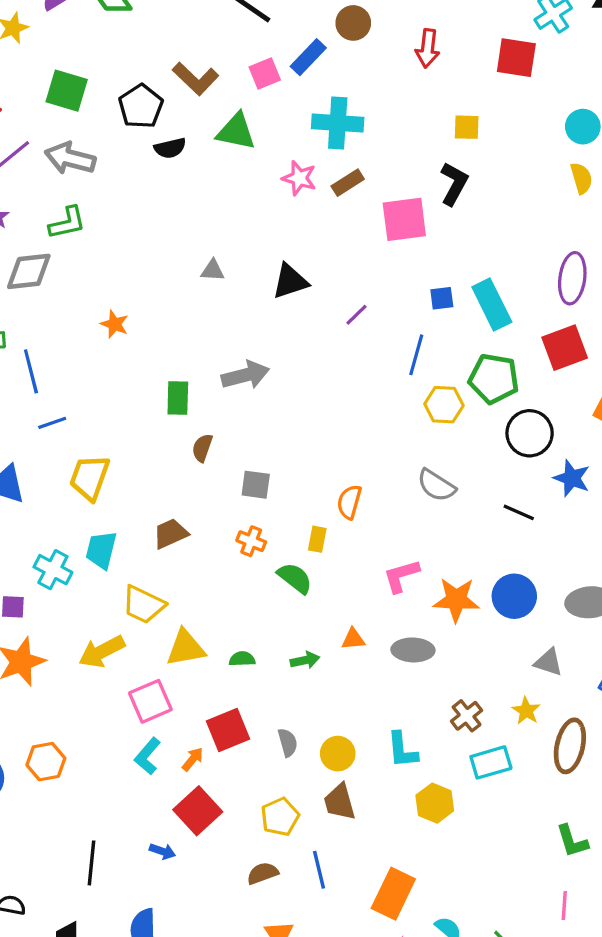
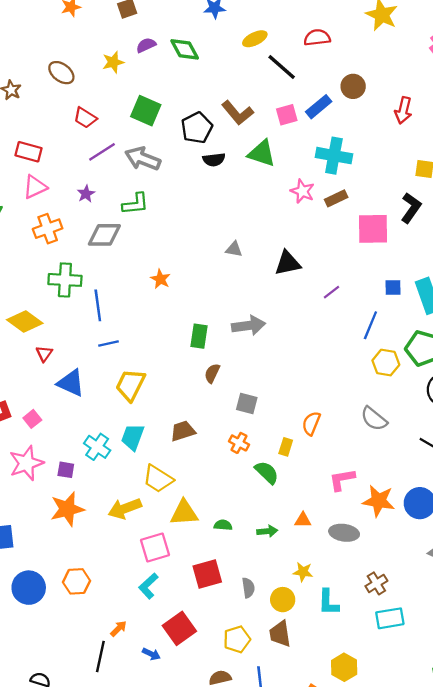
yellow star: (526, 711) -> (303, 572), moved, turned -30
orange arrow: (193, 759) -> (118, 629), moved
yellow hexagon: (435, 803) -> (344, 667), moved

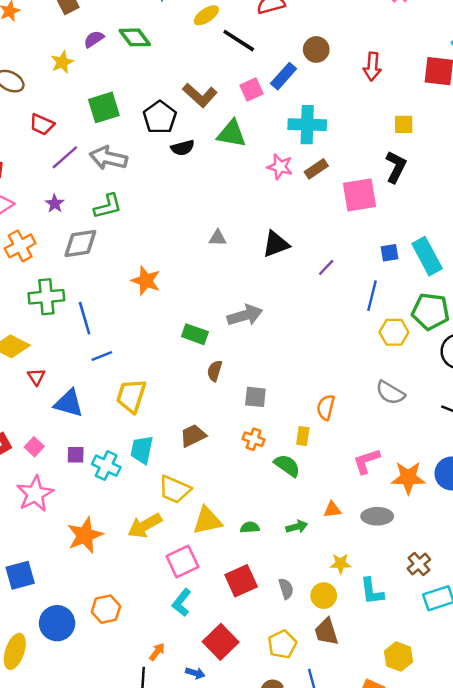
green square: (146, 111) -> (104, 107), turned -32
orange star: (160, 279) -> (146, 281), size x1.4
green rectangle: (199, 336) -> (195, 334), turned -70
purple square: (66, 470) -> (76, 455), moved

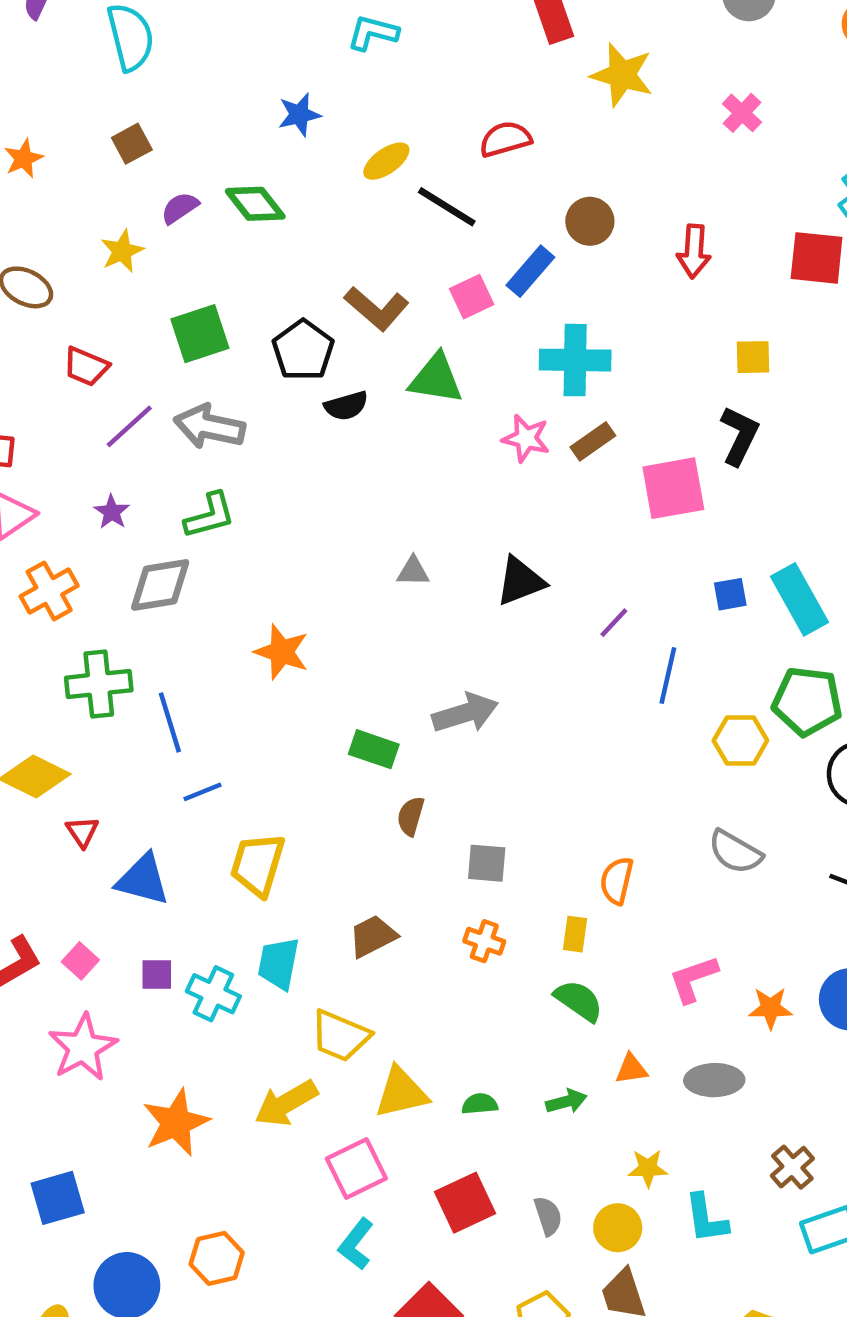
blue line: (372, 296) -> (668, 675), moved
green semicircle: (287, 466) -> (579, 1001), moved
orange star: (408, 478) -> (770, 1008), size x0.7

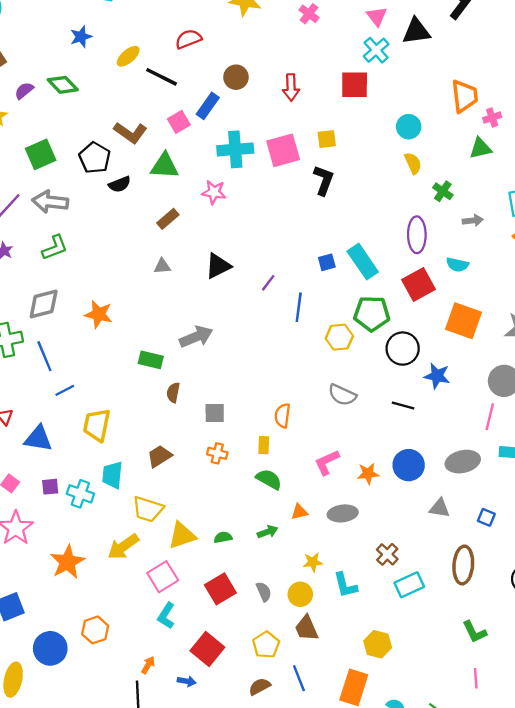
brown rectangle: (593, 441) -> (168, 219), moved
pink square: (673, 488) -> (283, 150), moved
gray diamond: (160, 585) -> (44, 304), moved

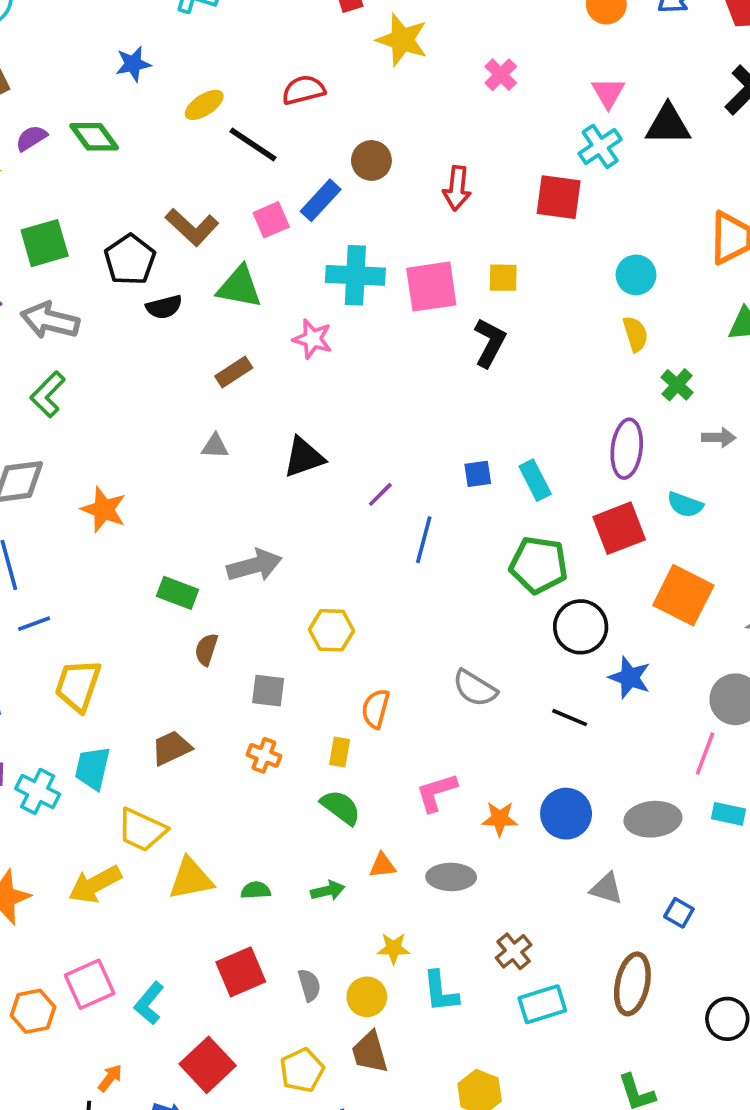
green L-shape: (55, 248) -> (48, 394), turned 148
cyan rectangle: (363, 262) -> (535, 480), size x0.7
yellow hexagon: (339, 337) -> (331, 630), moved
pink square: (163, 577) -> (90, 984), moved

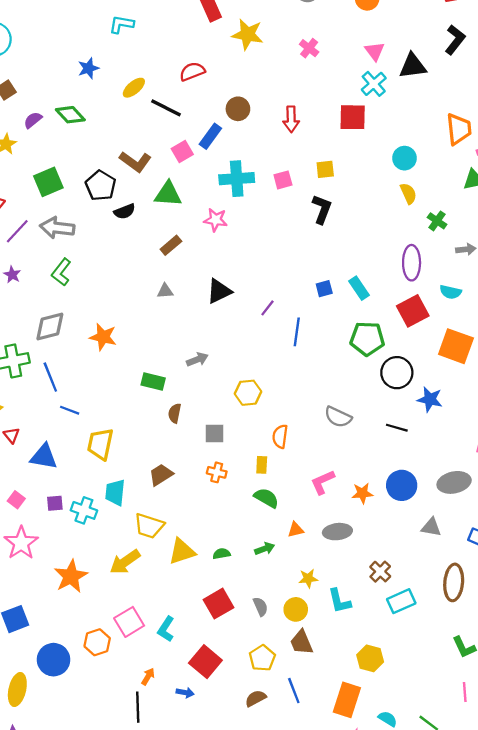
pink square: (431, 287) -> (283, 180), size x0.6
gray arrow: (254, 565) -> (197, 359), size x0.7
blue line: (34, 624) -> (70, 410), turned 48

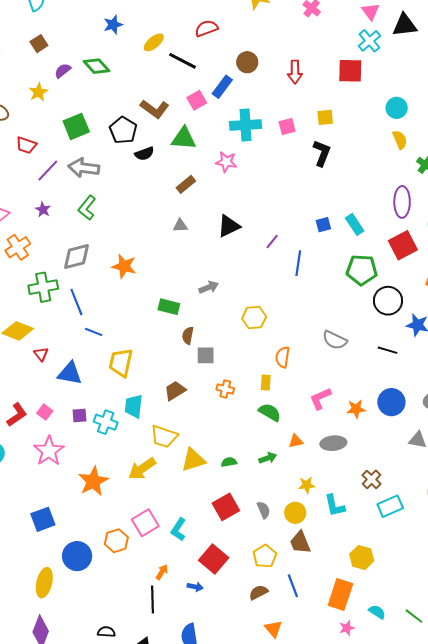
gray square: (215, 433) -> (206, 355), moved

